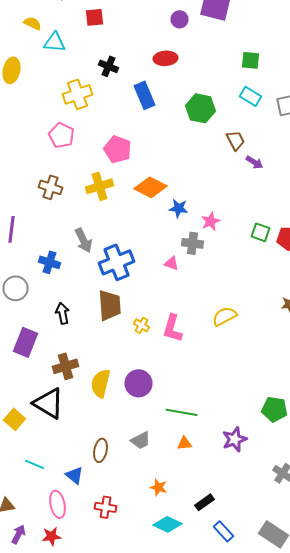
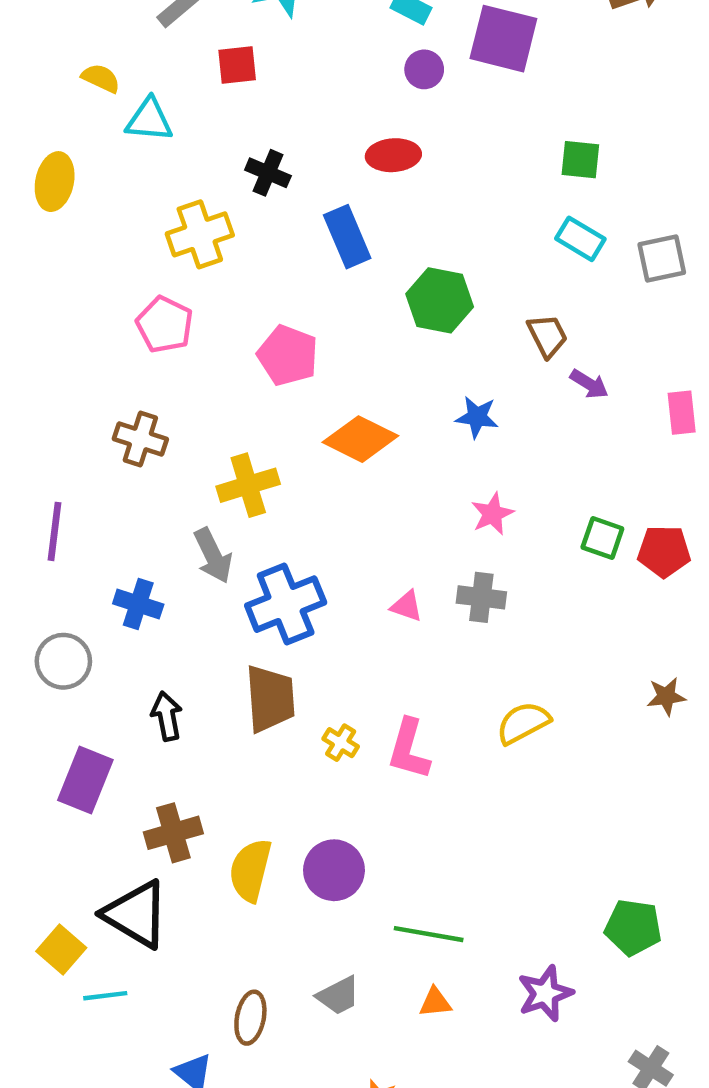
green hexagon: (200, 108) -> (440, 300), moved
yellow cross: (100, 186) -> (248, 485), moved
blue star: (178, 208) -> (477, 417), moved
gray cross: (192, 243) -> (481, 597), moved
cyan line: (34, 464) -> (105, 996), moved, turned -30

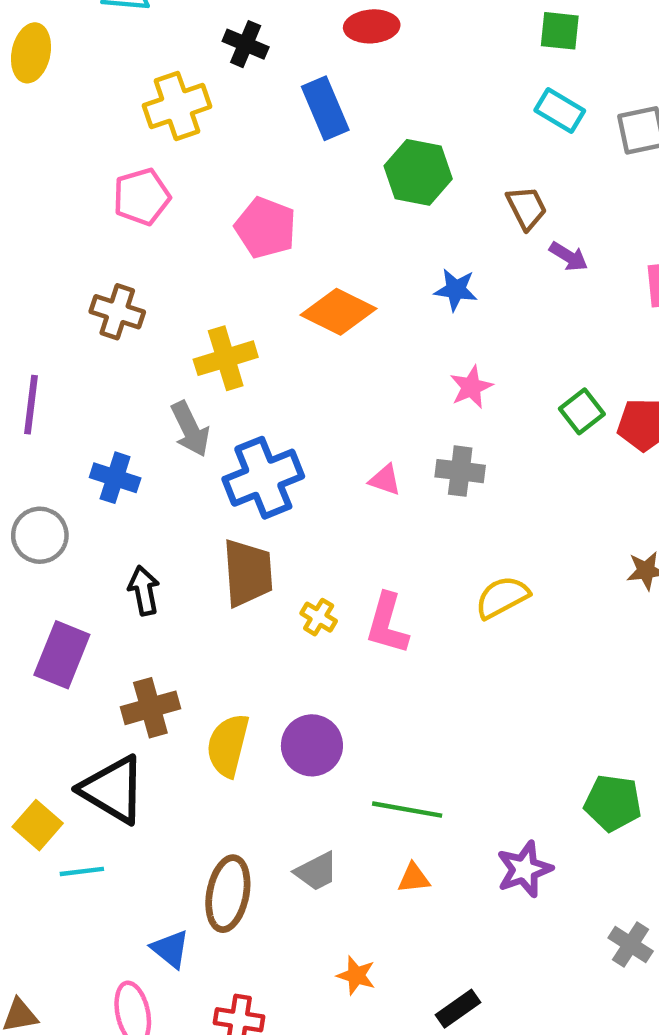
pink pentagon: (165, 325) -> (142, 197), turned 30
green square: (602, 538) -> (582, 411), turned 33
brown ellipse: (250, 1018) -> (228, 894), size x1.4

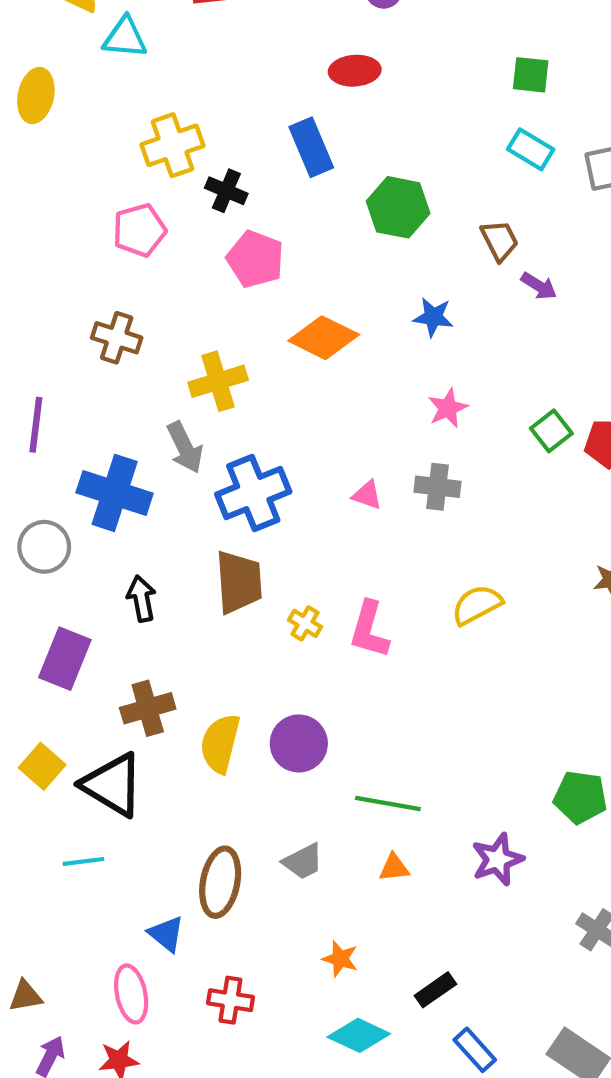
black cross: (246, 44) -> (226, 191), moved
blue cross: (115, 478) -> (115, 493), size x1.6
yellow square: (38, 825) -> (42, 766), moved

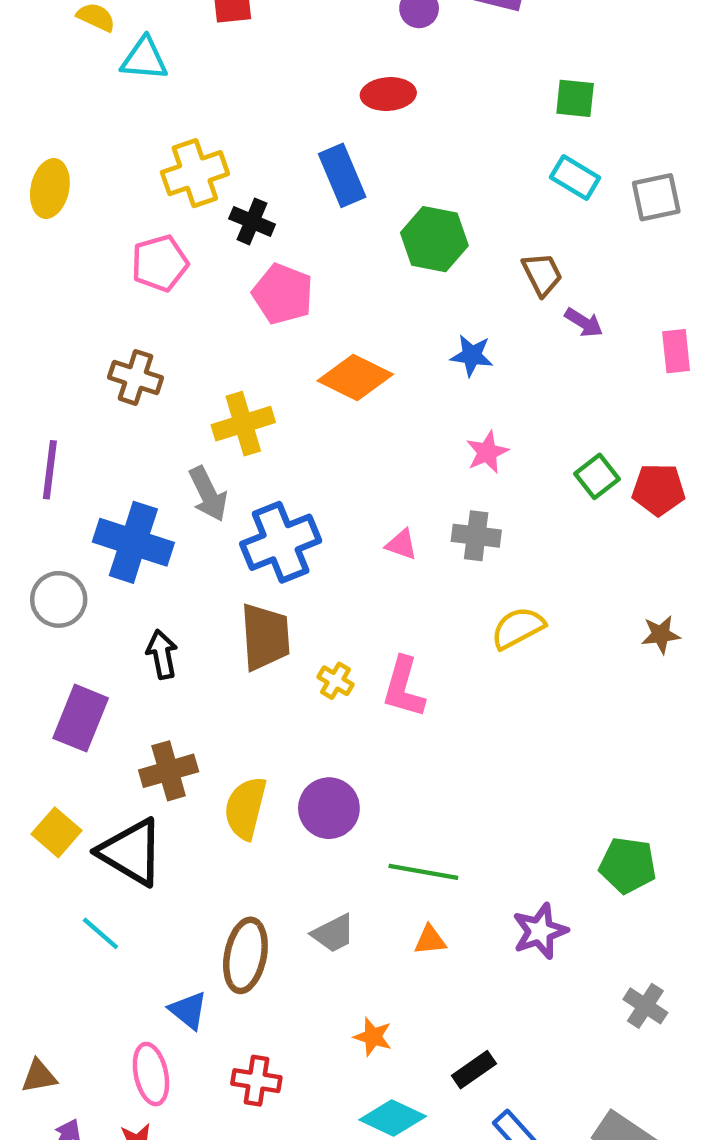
yellow ellipse: (36, 96) -> (50, 189), moved
yellow semicircle: (477, 605) -> (518, 628), moved
cyan line: (84, 861) -> (100, 933), turned 48

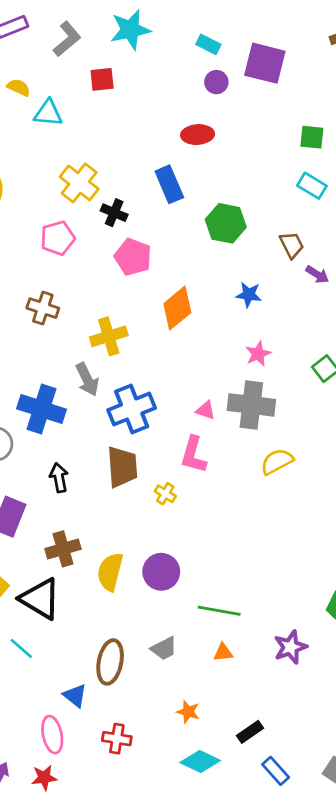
yellow cross: (195, 173) -> (79, 183), turned -33
orange diamond: (355, 377) -> (177, 308), turned -66
gray cross: (476, 536) -> (251, 405), size x1.6
pink L-shape: (404, 687) -> (194, 455), moved

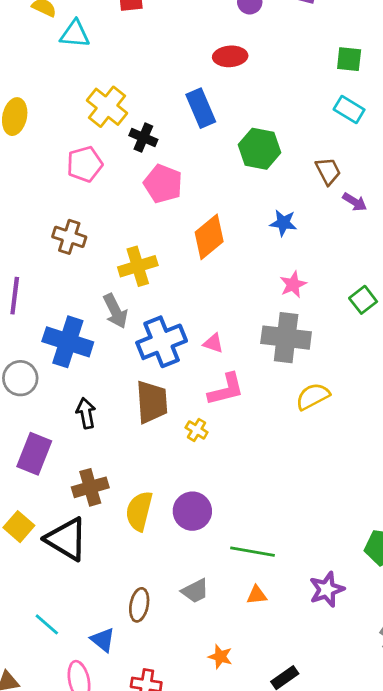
pink triangle: (206, 410) -> (213, 343), moved
pink L-shape: (194, 455) -> (226, 389), turned -120
cyan line: (21, 648) -> (47, 624), moved
brown ellipse: (110, 662) -> (139, 605), size x0.7

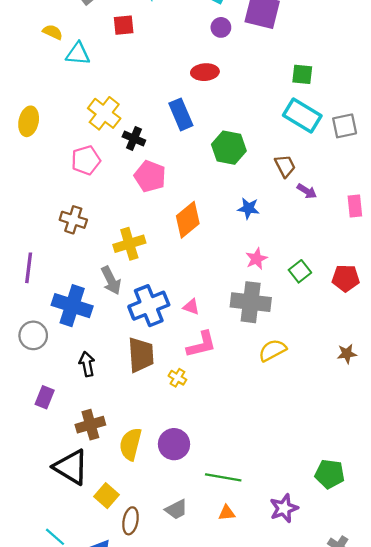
cyan rectangle: (349, 110) -> (302, 116), size x1.5
green square: (363, 300) -> (300, 271), moved
purple rectangle: (34, 454) -> (45, 397), size x0.7
yellow square: (19, 527) -> (106, 496), moved

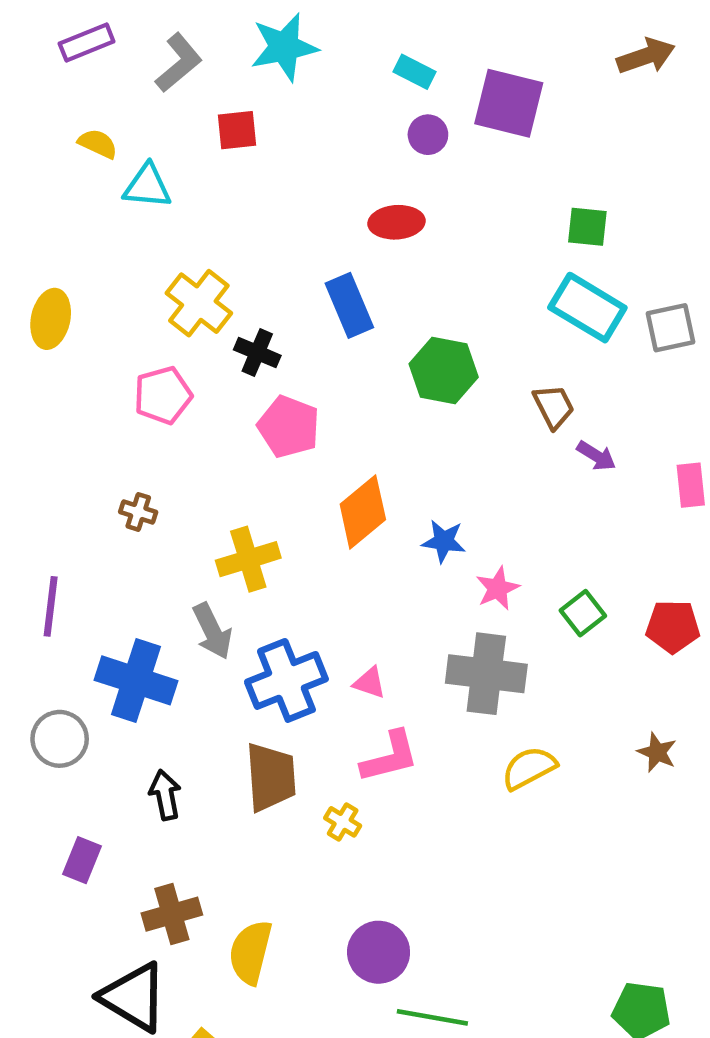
blue star: (248, 208) -> (444, 541), moved
brown cross: (73, 220) -> (138, 512), size x0.7
brown star: (347, 354) -> (657, 752), moved, turned 30
purple circle: (174, 444) -> (379, 952), moved

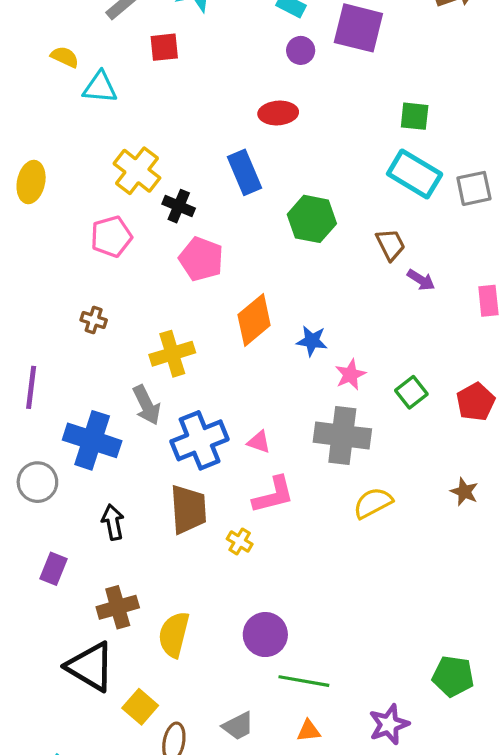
red pentagon: (673, 627) -> (476, 402), turned -30

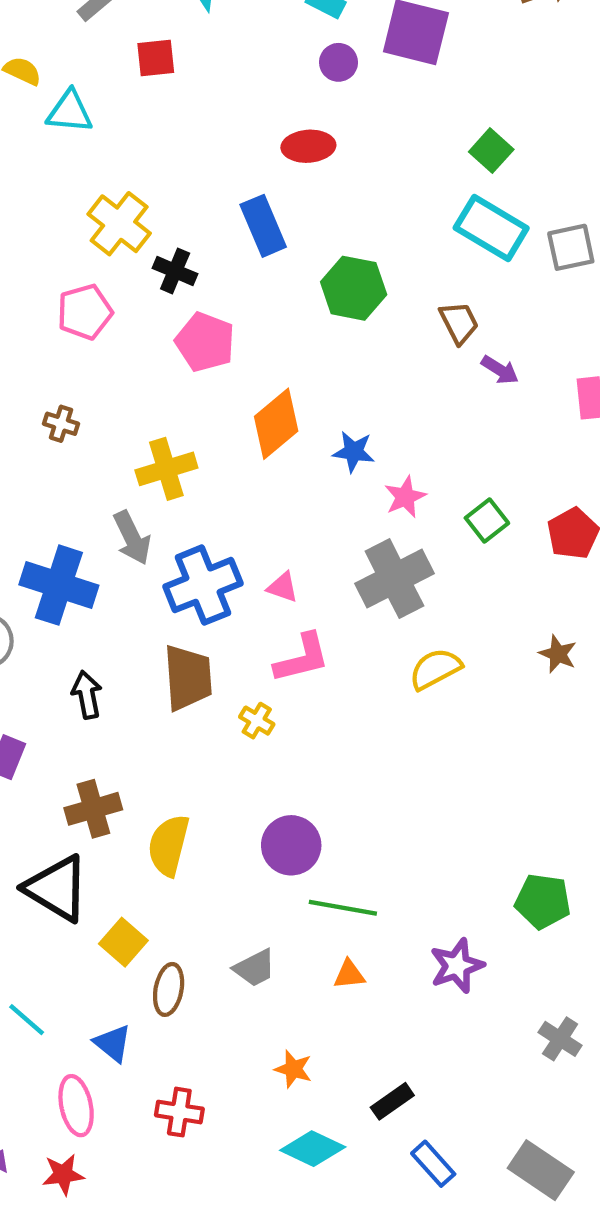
green square: (415, 116) -> (491, 151), turned 36
gray cross: (342, 436) -> (394, 579), turned -34

